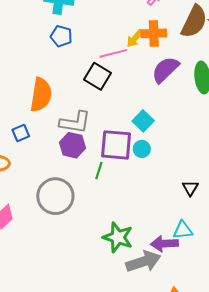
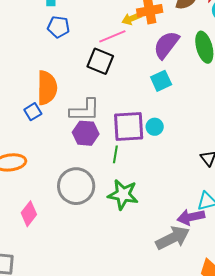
yellow arrow: (135, 39) -> (132, 19), turned 36
cyan square: (143, 121) -> (161, 81), moved, turned 30
blue square: (21, 133) -> (33, 112), moved
green star: (118, 237) -> (123, 194), moved

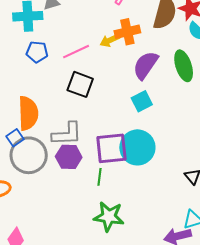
pink line: (112, 36) -> (76, 52), moved
cyan circle: (155, 127) -> (137, 147), size x2.0
gray circle: (76, 186) -> (29, 155), moved

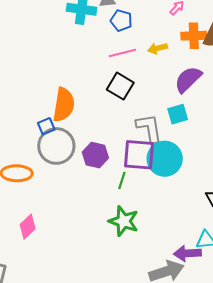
orange cross: (127, 32) -> (194, 36), moved
blue pentagon: (37, 52) -> (121, 20), moved
gray L-shape: (67, 134) -> (149, 128), moved, turned -108

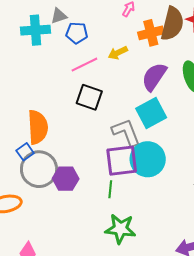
cyan square: (178, 114) -> (151, 113), size x1.4
purple hexagon: (95, 155) -> (66, 179), moved

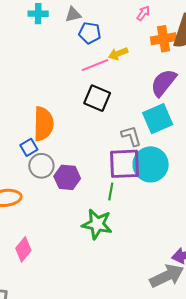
cyan cross: (35, 30) -> (38, 14), moved, size x0.7
yellow arrow: (118, 53) -> (118, 54), moved
gray L-shape: (126, 132) -> (131, 136), size x0.7
gray circle: (39, 169) -> (41, 166), size x0.7
green star: (120, 229) -> (97, 224), moved

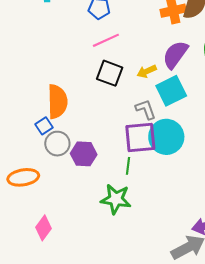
yellow arrow: (118, 54) -> (147, 71), moved

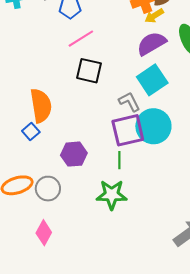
purple semicircle: (175, 55) -> (152, 44), turned 32
yellow arrow: (147, 71) -> (154, 16), moved
gray circle: (57, 144) -> (48, 189), moved

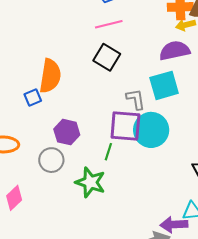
gray circle: (48, 189) -> (51, 160), moved

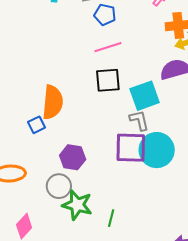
black square: (107, 57) -> (108, 80), turned -32
cyan square: (164, 85) -> (145, 96), moved
green line: (108, 152) -> (111, 218), moved
green star: (90, 182) -> (77, 205), moved

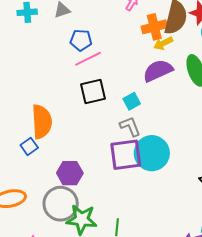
blue pentagon: (105, 15) -> (81, 40), moved
cyan square: (145, 96) -> (132, 101), size x0.6
gray circle: (59, 186) -> (61, 204), size x1.4

